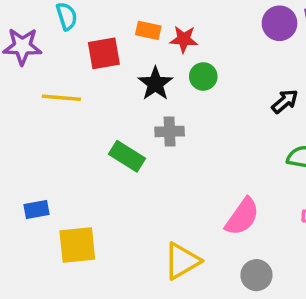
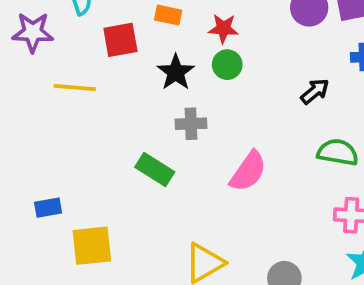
red star: (184, 39) -> (223, 28), moved
green rectangle: (127, 156) -> (155, 169), moved
pink semicircle: (242, 217) -> (248, 171), moved

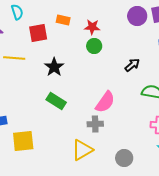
black star: (176, 72) -> (54, 67), moved
black arrow: (315, 91) -> (132, 65), moved
gray cross: (191, 124) -> (95, 124), moved

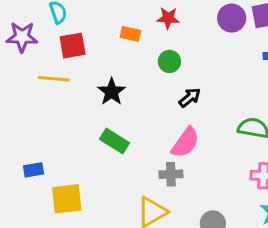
orange rectangle: (63, 20) -> (130, 34), moved
red star: (92, 27) -> (168, 18), moved
red square: (38, 33) -> (73, 46), moved
black arrow: (132, 65) -> (190, 98), moved

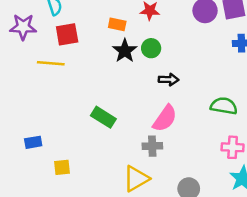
black star: (112, 92) -> (125, 51), moved
black arrow: (190, 98) -> (169, 80), turned 42
yellow square: (67, 199) -> (62, 167), size x0.6

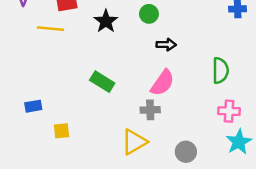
black star: (125, 51) -> (106, 21), moved
green semicircle: (224, 106) -> (220, 71), turned 80

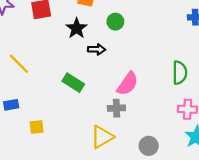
yellow line: (50, 29) -> (19, 64), moved, turned 40
black arrow: (166, 45) -> (97, 49), moved

